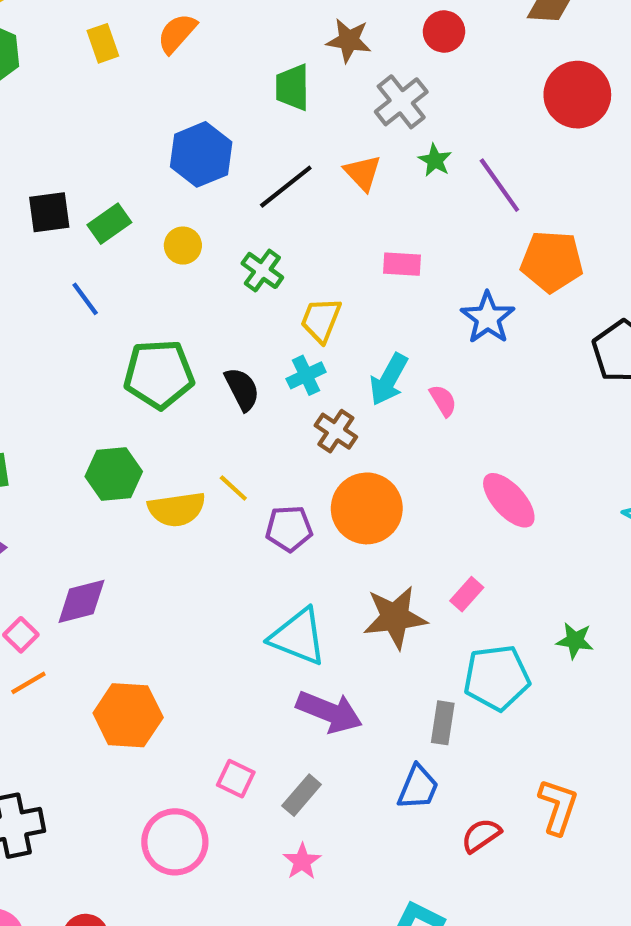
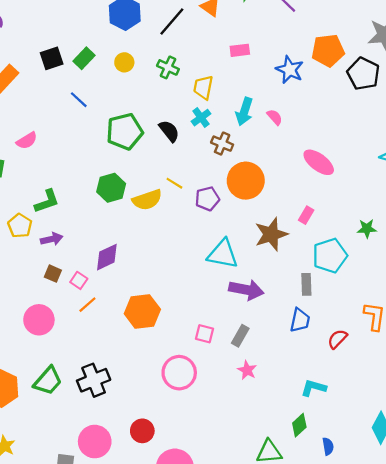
orange pentagon: (552, 261) -> (328, 50), moved

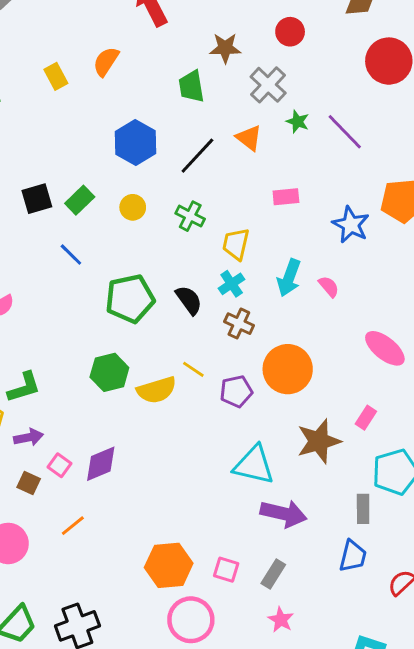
brown cross: (222, 144) -> (239, 324), moved
pink square: (79, 280) -> (59, 465), moved
orange hexagon: (142, 312) -> (169, 565), moved

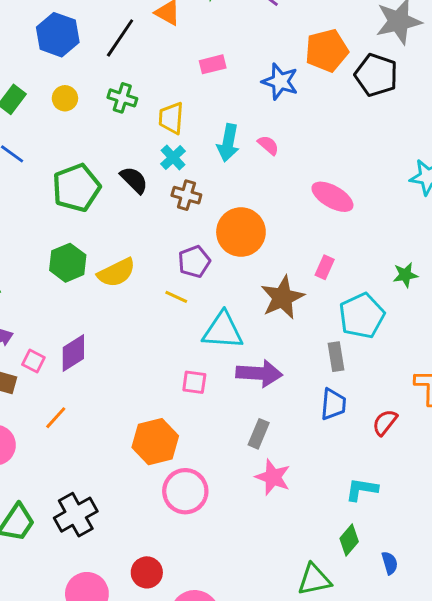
yellow line: (193, 369) -> (176, 297), moved
pink square: (226, 570) -> (194, 382), moved
pink star: (281, 620) -> (273, 477), size x1.4

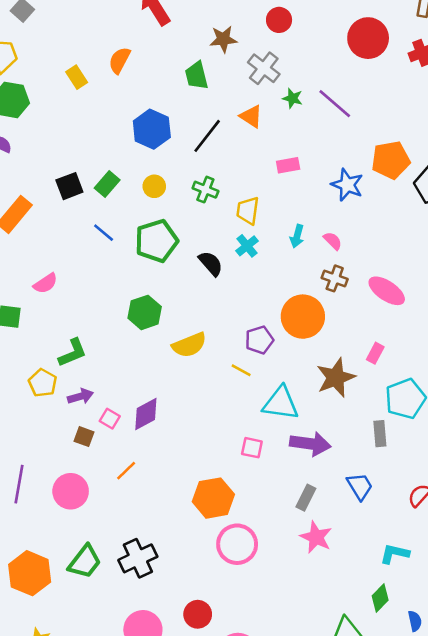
cyan arrow: (228, 143) -> (297, 236), size x0.7
green pentagon: (76, 188) -> (157, 241), moved
brown cross: (186, 195) -> (335, 278), moved
green hexagon: (68, 263) -> (145, 312), moved
blue trapezoid: (333, 404) -> (360, 486), moved, turned -40

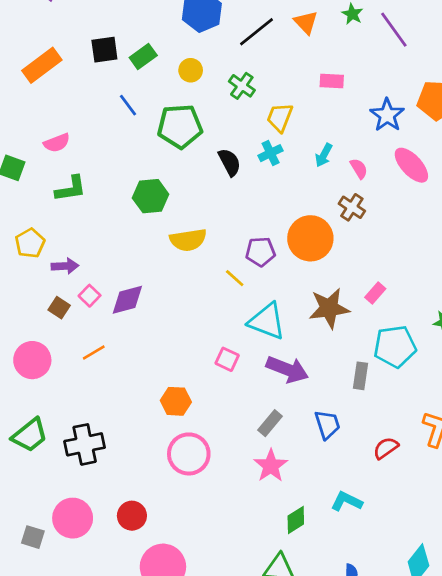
pink ellipse: (387, 291) -> (411, 165), moved
green L-shape: (73, 353) -> (71, 189), moved
orange hexagon: (213, 498) -> (176, 401), size x0.7
green diamond: (380, 598) -> (296, 520), moved

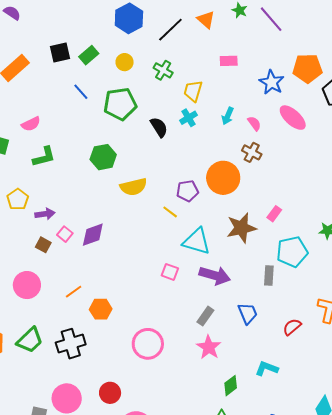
orange line: (94, 352) -> (74, 292), moved
orange hexagon: (176, 401) -> (101, 309), moved

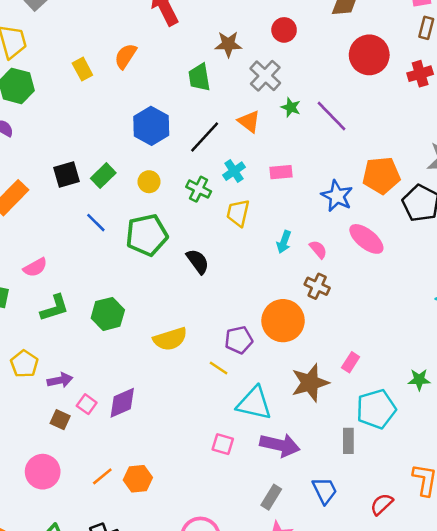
cyan cross: (188, 118) -> (234, 171), moved
green hexagon: (103, 157) -> (108, 314), moved
orange hexagon: (101, 309) -> (138, 479), moved

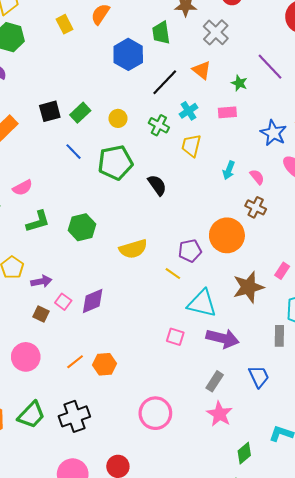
green star: (291, 107) -> (239, 83), moved
blue hexagon: (151, 126) -> (128, 54), moved

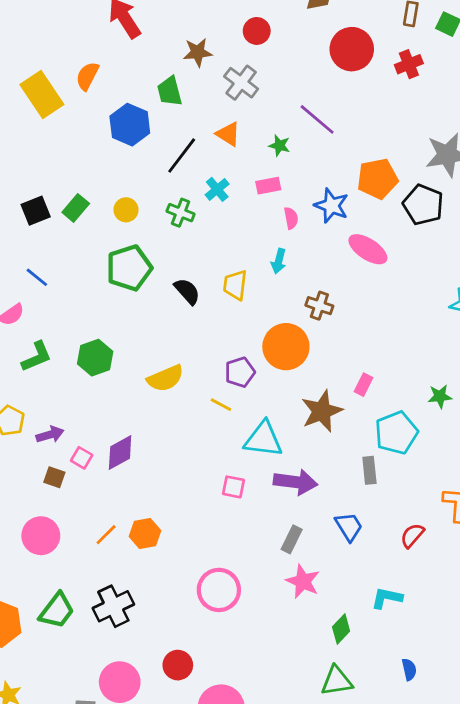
yellow rectangle: (64, 24) -> (42, 95), size x1.8
yellow trapezoid: (191, 146) -> (235, 285), moved
blue line: (73, 152) -> (37, 277), moved
pink semicircle: (257, 177) -> (291, 218), moved, turned 35

